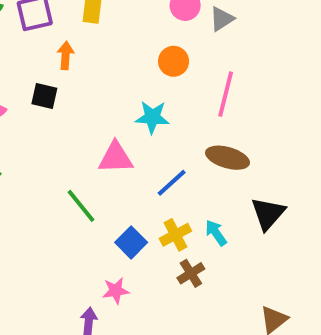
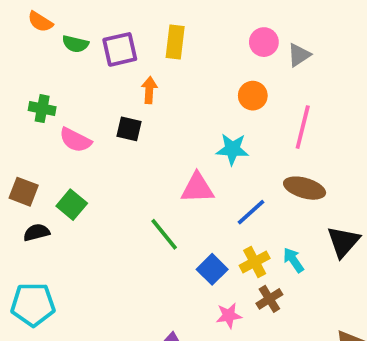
pink star: (116, 291) -> (229, 316), moved

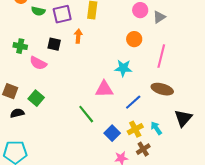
black square: (129, 129) -> (54, 44), moved

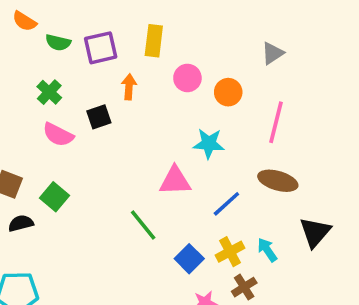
pink circle: (140, 10) -> (187, 78), moved
black square: (54, 44) -> (99, 117), moved, turned -32
green cross: (20, 46) -> (49, 92), moved, turned 32

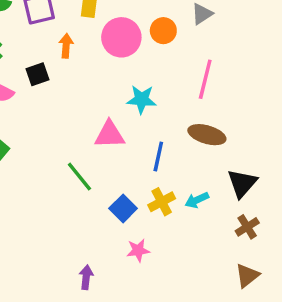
pink circle: (187, 78) -> (121, 37), size x1.5
orange circle: (228, 92) -> (163, 31), moved
blue line: (226, 204) -> (158, 156), turned -36
cyan arrow: (267, 250) -> (197, 200), turned -80
brown cross: (244, 287) -> (247, 227), moved

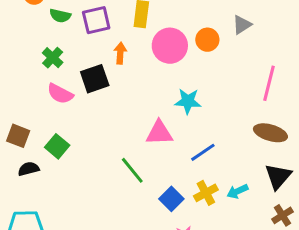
black square: (38, 74) -> (95, 79), size x1.4
pink line: (205, 79) -> (269, 83), moved
brown ellipse: (207, 135) -> (270, 133), moved
blue line: (158, 156) -> (203, 152), turned 44

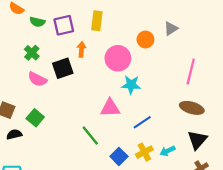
pink circle: (170, 46) -> (118, 58), moved

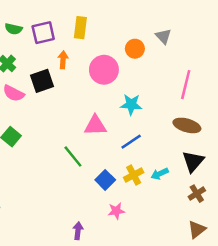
gray triangle: (171, 28) -> (163, 36), turned -40
cyan star: (131, 85) -> (131, 104), moved

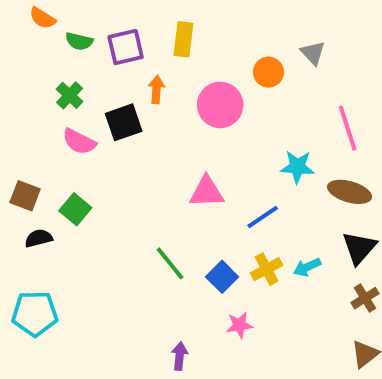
pink line: (186, 85) -> (348, 128), turned -32
cyan star: (131, 104) -> (297, 167), moved
green line: (73, 156) -> (170, 263), moved

